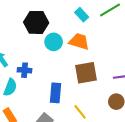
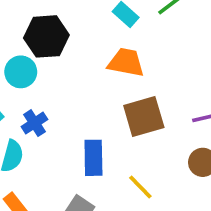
cyan circle: (54, 42) -> (21, 72), moved
blue cross: (25, 70) -> (34, 123), turned -32

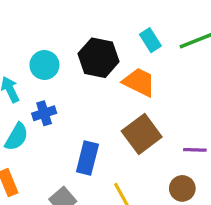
black hexagon: (46, 36) -> (99, 58), moved
brown square: (144, 117) -> (142, 134), turned -36

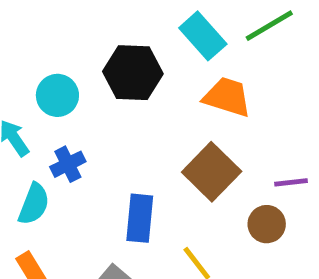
cyan rectangle: (150, 40) -> (203, 36), size x1.4
orange trapezoid: (139, 82) -> (227, 97), moved
brown circle: (182, 188) -> (267, 224), moved

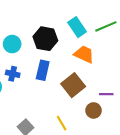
blue cross: (68, 164) -> (13, 74), turned 32
blue rectangle: (140, 218) -> (43, 70), moved

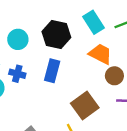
brown square: (73, 85) -> (85, 106), moved
brown circle: (94, 110) -> (114, 76), moved

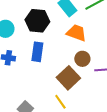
brown circle: (114, 76) -> (82, 59), moved

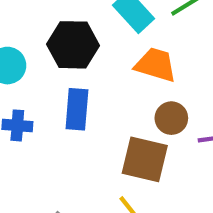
brown square: (68, 78) -> (145, 159), turned -30

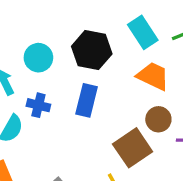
brown square: (145, 159) -> (133, 148), turned 33

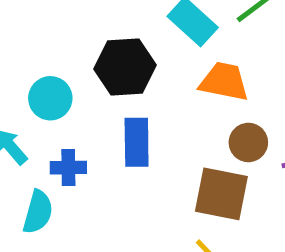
brown square: (133, 148) -> (221, 194), turned -30

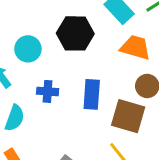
blue rectangle: (137, 142) -> (92, 94), moved
blue cross: (68, 168) -> (48, 91), moved

